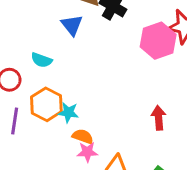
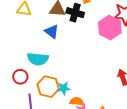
cyan semicircle: (41, 60) -> (38, 59), size x1.5

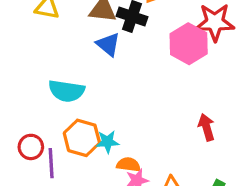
blue triangle: (52, 31) -> (108, 44), moved
red circle: (20, 77) -> (31, 147), moved

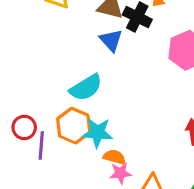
cyan semicircle: (67, 91) -> (86, 88), moved, turned -48
cyan star: (107, 142) -> (98, 133), size x1.4

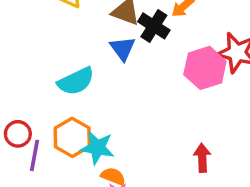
cyan semicircle: (86, 88) -> (76, 81), moved

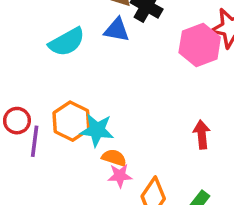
blue triangle: (123, 48) -> (117, 30), turned -40
cyan semicircle: (76, 81) -> (67, 42), moved

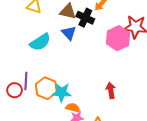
blue triangle: (117, 30) -> (69, 33), turned 42
red arrow: (202, 134) -> (111, 90), moved
purple line: (35, 141) -> (26, 81), moved

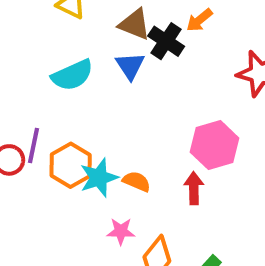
pink hexagon: (118, 38) -> (214, 145), moved
cyan star: (62, 92) -> (99, 178), turned -30
orange semicircle: (73, 108) -> (137, 181), moved

